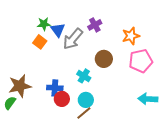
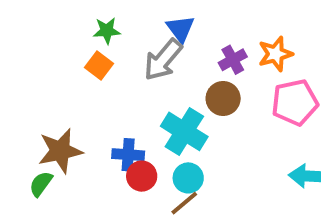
purple cross: (95, 25) -> (233, 60), moved
blue triangle: (58, 30) -> (180, 29), moved
cyan cross: (84, 76) -> (184, 131), size x1.6

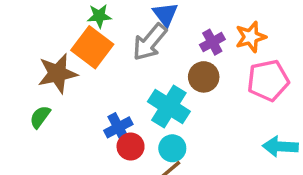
orange square: (99, 66) -> (92, 47), size x1.6
brown star: (60, 151) -> (57, 73), moved
blue cross: (128, 155) -> (118, 127), turned -32
green semicircle: (41, 184) -> (40, 117), moved

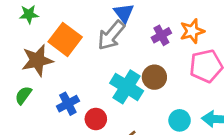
green star: (99, 16) -> (29, 14), moved
brown circle: (204, 77) -> (154, 77), moved
blue cross: (118, 127) -> (68, 104), moved
cyan circle: (172, 148) -> (180, 120), moved

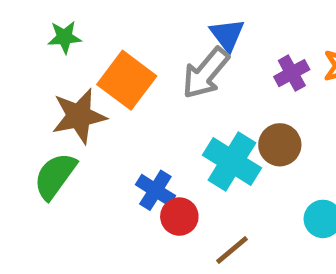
green semicircle: (23, 95) -> (55, 176), size x1.5
blue cross: (68, 104) -> (155, 190), moved, turned -30

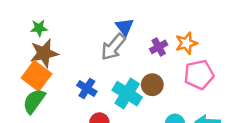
orange square: (127, 80) -> (36, 76), moved
brown star: (79, 116) -> (44, 53), moved
blue cross: (155, 190) -> (87, 88), moved

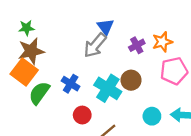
green semicircle: (34, 101) -> (39, 93), moved

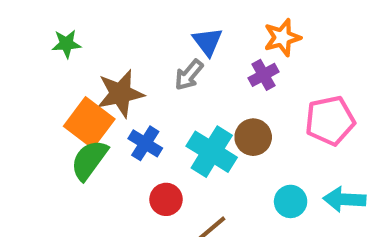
orange star: (162, 42) -> (282, 38), moved
gray arrow: (95, 45) -> (189, 75), size x0.7
brown star: (31, 51) -> (120, 94), moved
orange square: (24, 72) -> (89, 123), moved

